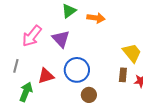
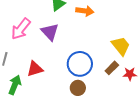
blue circle: (77, 70) -> (80, 64), moved
brown rectangle: (123, 75) -> (112, 68), turned 40

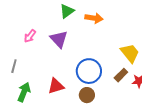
pink arrow: (21, 29) -> (30, 36), size x0.6
red triangle: (35, 69) -> (56, 86), moved

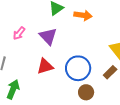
red triangle: (56, 86) -> (45, 66), moved
brown circle: (87, 95) -> (86, 92), moved

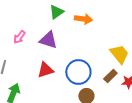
purple triangle: (48, 36) -> (48, 40), turned -30

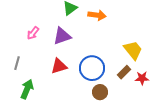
purple triangle: (48, 40) -> (62, 36), turned -36

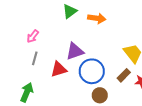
purple triangle: (62, 36) -> (75, 51), moved
gray line: (17, 63) -> (35, 58), moved

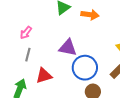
purple triangle: (75, 51) -> (68, 48), turned 30
red triangle: (59, 69) -> (44, 76), moved

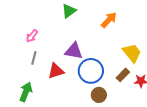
orange arrow: (90, 15) -> (109, 20), moved, turned -54
red triangle: (44, 76) -> (56, 71), moved

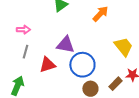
pink arrow: (32, 36) -> (23, 30), turned -128
brown rectangle: (123, 75) -> (115, 84), moved

